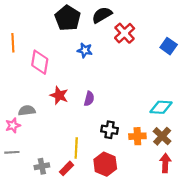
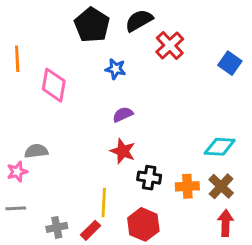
red star: (59, 95) -> (123, 151), moved
purple semicircle: (89, 99) -> (123, 114), moved, turned -128

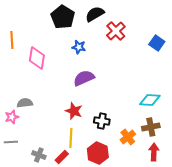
purple semicircle: (123, 114) -> (84, 78), size x1.5
red star: (123, 151) -> (74, 111), moved
orange cross: (187, 186) -> (128, 137), moved, turned -35
brown cross: (221, 186) -> (151, 127), turned 36
gray cross: (57, 227) -> (39, 155), turned 32

